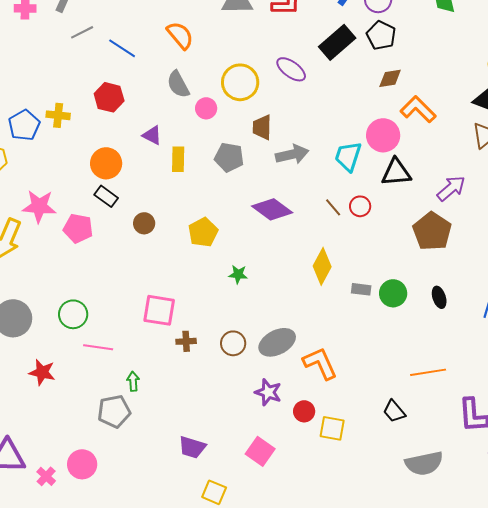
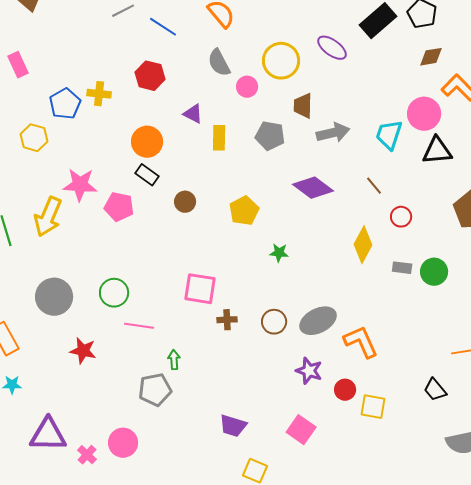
red circle: (360, 206) -> (401, 217), moved

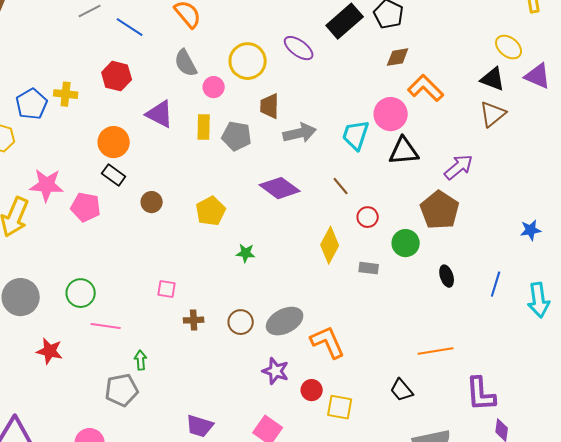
purple triangle: (193, 114) -> (160, 114), size x1.4
yellow rectangle: (219, 138) -> (204, 127), moved
green circle: (434, 272) -> (406, 243), moved
pink square: (200, 289) -> (167, 289), size x0.6

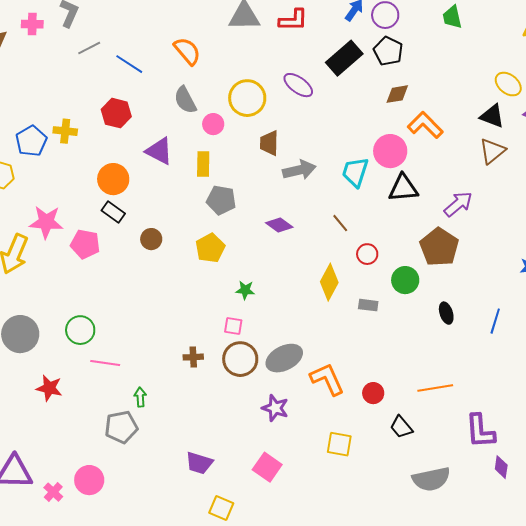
gray pentagon: (237, 136) -> (221, 200), moved
purple diamond: (280, 188) -> (279, 225), size x0.7
pink square: (167, 289) -> (233, 326), moved
brown circle: (241, 322) -> (240, 359), size x1.4
red circle: (312, 390) -> (373, 393), moved

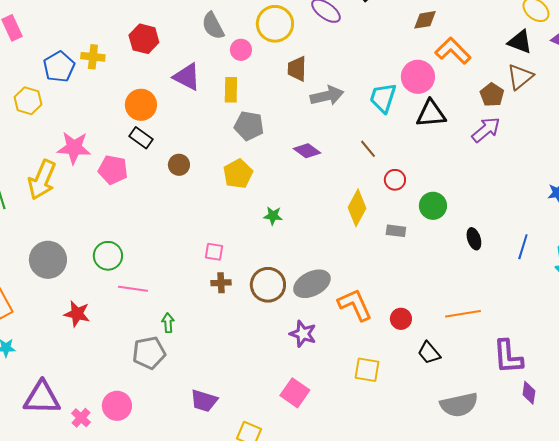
brown pentagon: (439, 247) -> (492, 95), moved, size x0.6
pink square: (233, 326) -> (214, 252), moved
purple trapezoid: (199, 463) -> (204, 401), moved

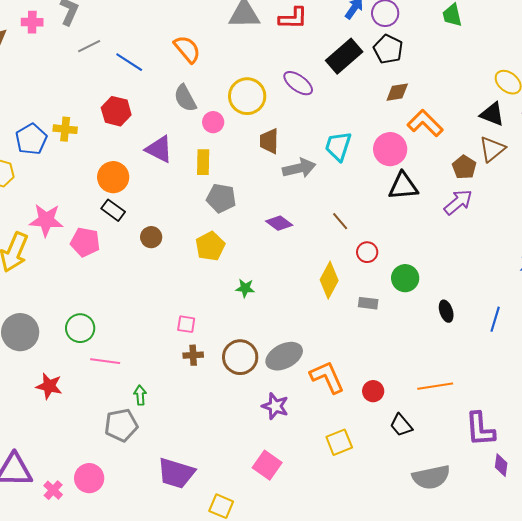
cyan trapezoid: (383, 98) -> (338, 146), moved
yellow square: (367, 370) -> (339, 442), turned -32
purple trapezoid: (204, 401) -> (176, 473), size x1.4

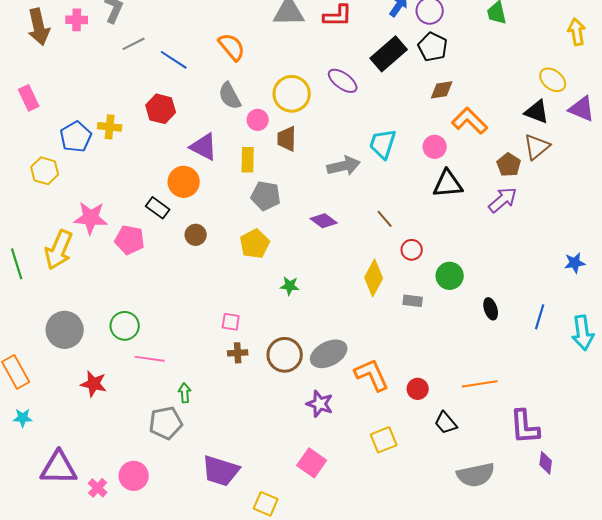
brown trapezoid: (269, 141) -> (287, 139), moved
pink circle: (390, 149) -> (435, 147), size x0.7
orange circle: (113, 177) -> (184, 182), moved

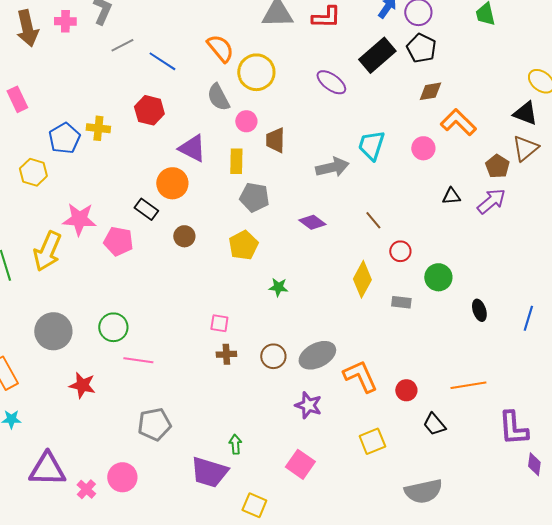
yellow circle: (292, 94) -> (256, 72), moved
black triangle: (448, 184) -> (451, 196), moved, size x0.6
brown circle: (285, 355) -> (273, 356), size x0.7
green arrow: (185, 393) -> (235, 444), moved
gray semicircle: (476, 475) -> (423, 491), moved

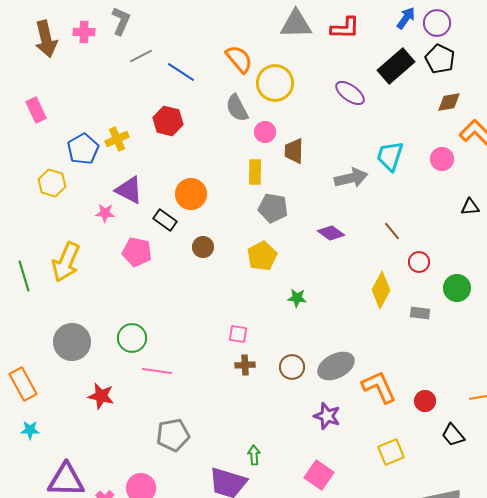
yellow cross: (98, 128) -> (117, 139), turned -30
purple triangle: (192, 148) -> (129, 190), moved
pink star: (79, 219) -> (105, 213), moved, size x0.6

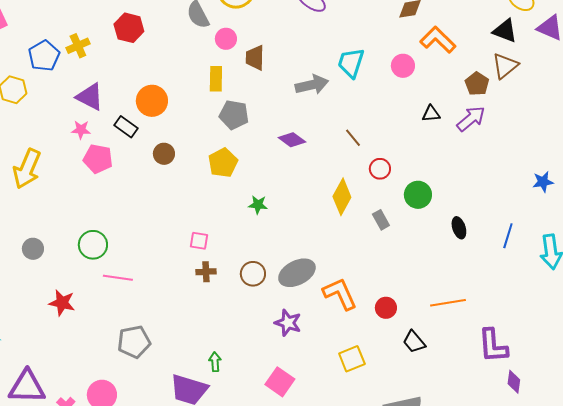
pink star: (105, 213) -> (81, 130), moved
gray rectangle: (420, 313) -> (381, 220), turned 54
gray circle: (72, 342) -> (33, 249), size x0.6

